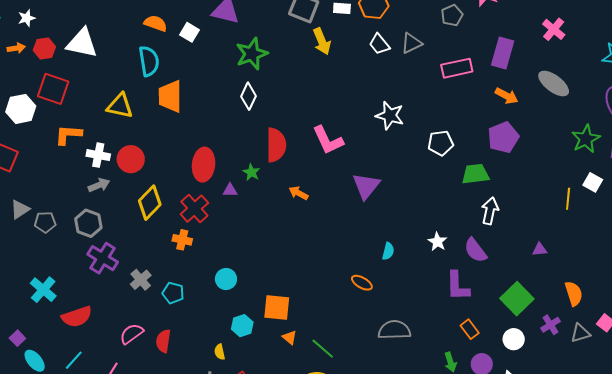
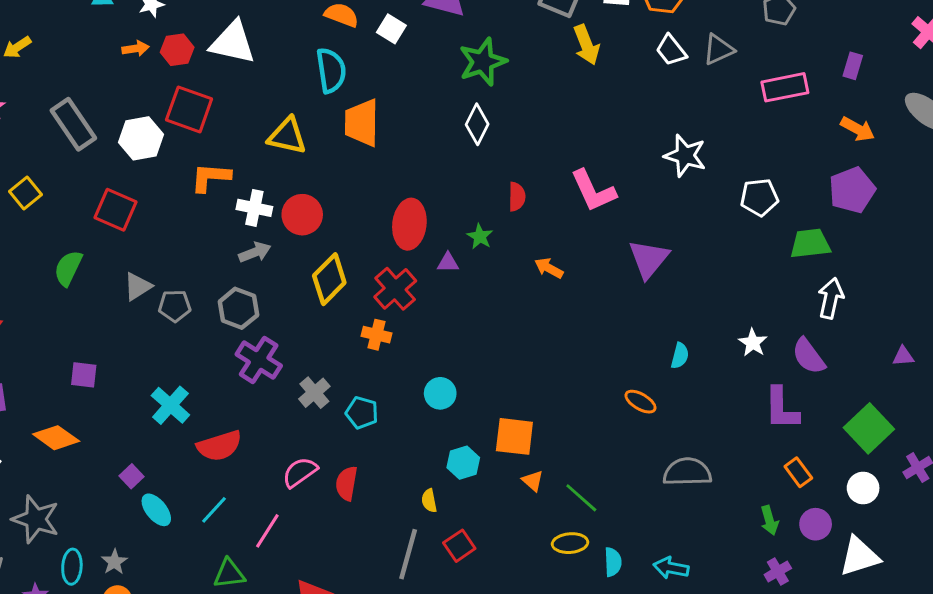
purple rectangle: (503, 53) -> (853, 66), size x0.6
red semicircle: (276, 145) -> (517, 197), size x0.6

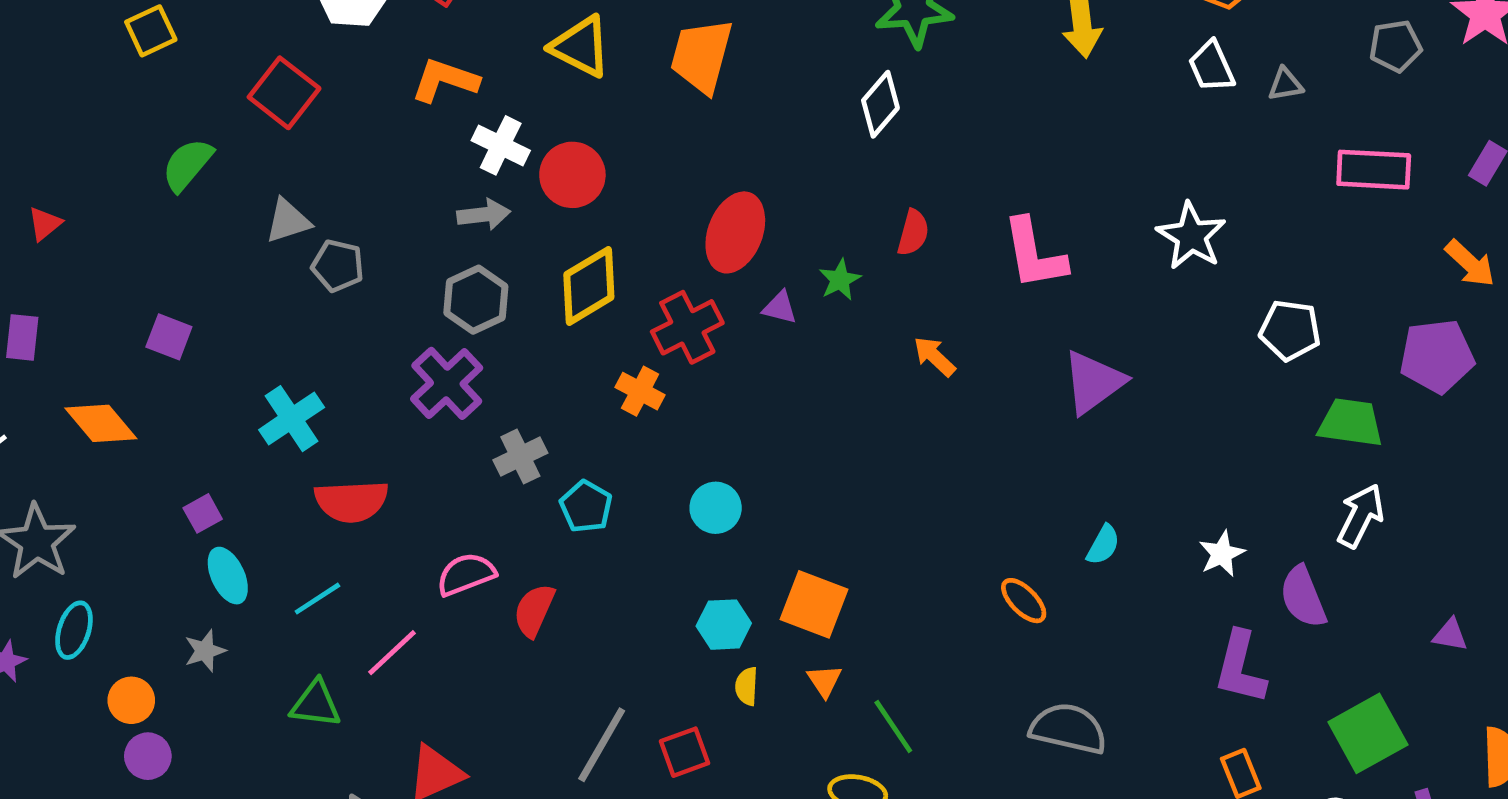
gray triangle: (718, 50) -> (1285, 84), size x0.7
gray hexagon: (238, 308) -> (476, 300), moved
yellow semicircle: (429, 501) -> (747, 686), moved
gray star: (114, 562) -> (205, 651), moved

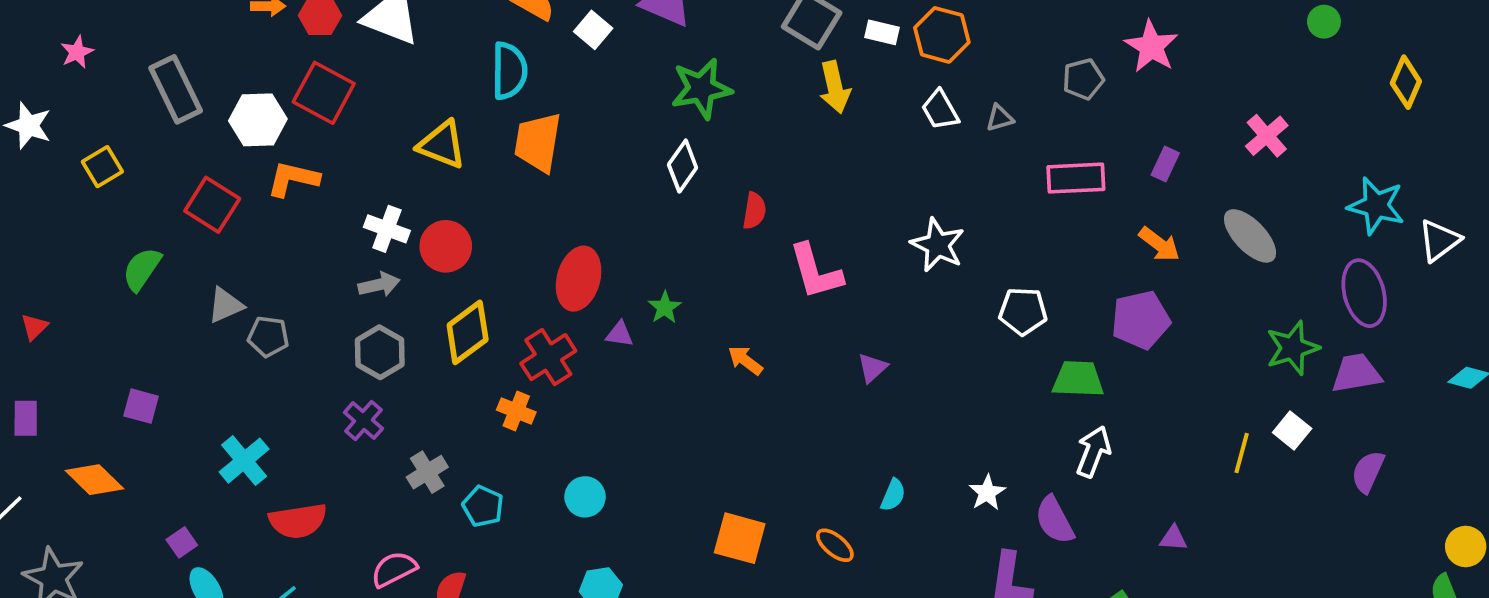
orange L-shape: (445, 80) -> (293, 179), moved
red semicircle: (913, 233) -> (754, 211), moved
purple triangle: (1093, 382) -> (872, 368), size x0.6
purple cross: (447, 383) -> (363, 421), size x0.7
orange square: (814, 604) -> (740, 538), moved

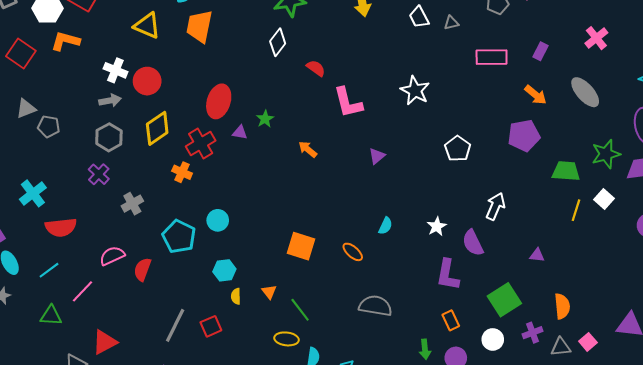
red semicircle: (754, 211) -> (316, 68), turned -66
white pentagon: (1023, 311) -> (458, 149), moved, turned 30
green trapezoid: (1078, 379) -> (566, 171), moved
cyan pentagon: (483, 506) -> (179, 237), moved, size x1.5

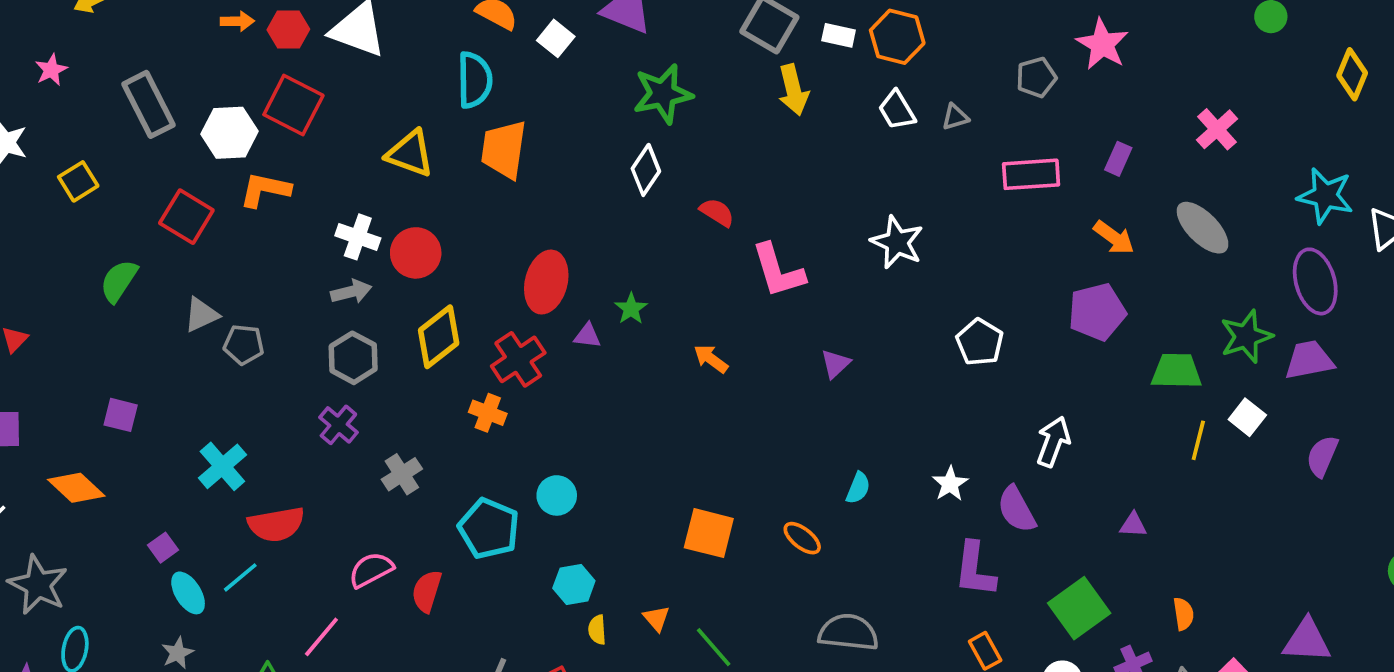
cyan line: (49, 270) -> (240, 577), moved
orange semicircle: (562, 306) -> (1183, 614), size x0.7

